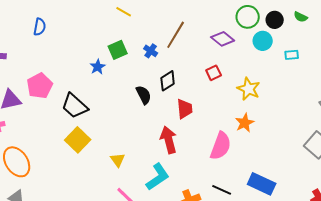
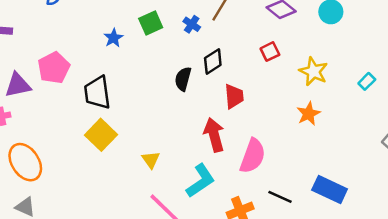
cyan rectangle: (292, 55) -> (367, 81), moved, turned -40
blue star: (98, 67) -> (113, 38), moved
black semicircle: (144, 95) -> (183, 79), turned -138
black trapezoid: (75, 106) -> (97, 93), turned 40
pink semicircle: (221, 146) -> (253, 156), moved

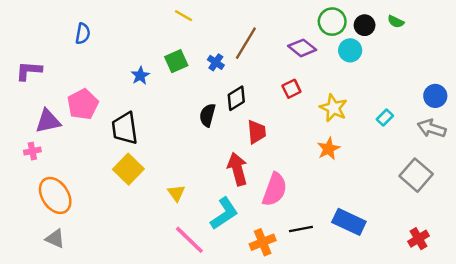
black line: (280, 197) -> (301, 229), turned -35

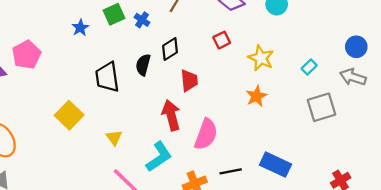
blue cross: (216, 62) -> (142, 20), moved
black trapezoid: (125, 128) -> (107, 77), moved
gray square: (416, 175) -> (322, 107), moved, turned 32

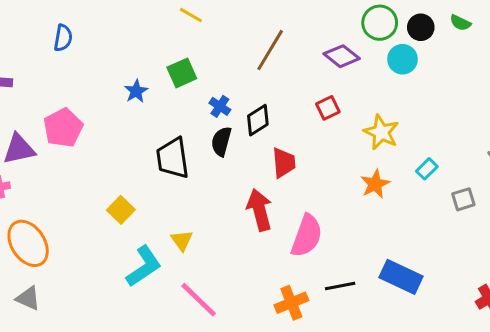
blue cross: (142, 20) -> (220, 106), moved
cyan rectangle: (309, 67) -> (427, 169), moved
gray square: (322, 107) -> (463, 199), size x0.6
yellow square: (69, 115) -> (121, 210), size x0.7
cyan L-shape: (159, 157) -> (144, 266), moved

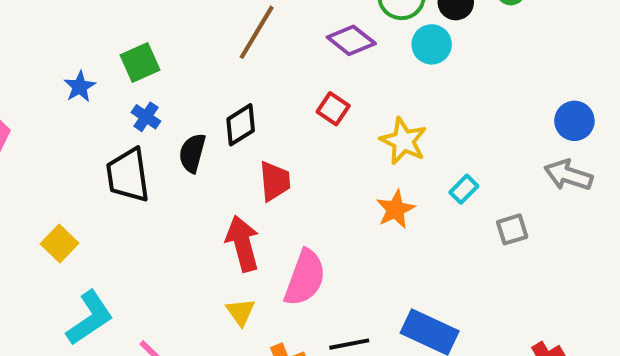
blue cross: (220, 106) -> (146, 117), moved
red square: (328, 108) -> (333, 109), turned -30
yellow triangle: (182, 240) -> (241, 312), moved

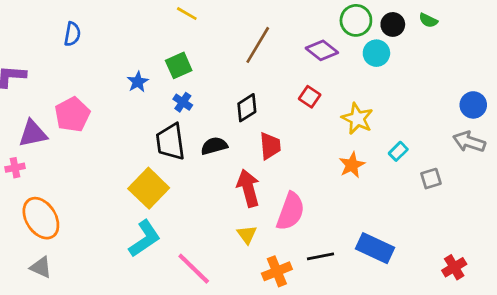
black semicircle: (192, 153) -> (214, 146), moved, turned 60
yellow square: (60, 244) -> (149, 188), moved, size x1.6

